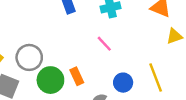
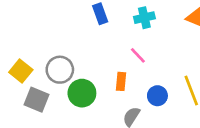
orange rectangle: (77, 76) -> (121, 81), moved, turned 30

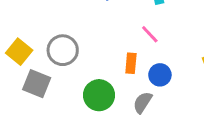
green circle: (82, 93) -> (99, 95), moved
blue circle: (157, 96) -> (160, 75), moved

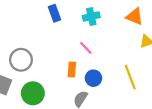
green circle: (99, 95) -> (33, 93), moved

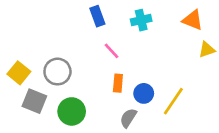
pink line: (86, 48) -> (112, 51), moved
yellow line: (130, 77) -> (173, 101), moved, turned 55

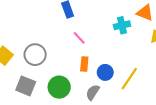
cyan cross: (141, 20) -> (122, 25), moved
gray square: (34, 101) -> (26, 86), moved
green circle: (72, 111) -> (59, 87), moved

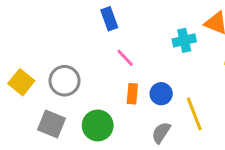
blue circle: (105, 72) -> (161, 94), moved
yellow line: (129, 79) -> (194, 114), turned -55
gray semicircle: (93, 92) -> (161, 133), moved

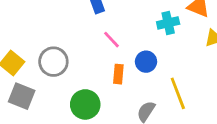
blue circle: (161, 94) -> (146, 62), moved
gray square: (52, 124) -> (22, 96), moved

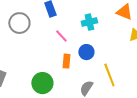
cyan cross: (168, 23) -> (89, 22), moved
gray circle: (53, 62) -> (19, 23), moved

